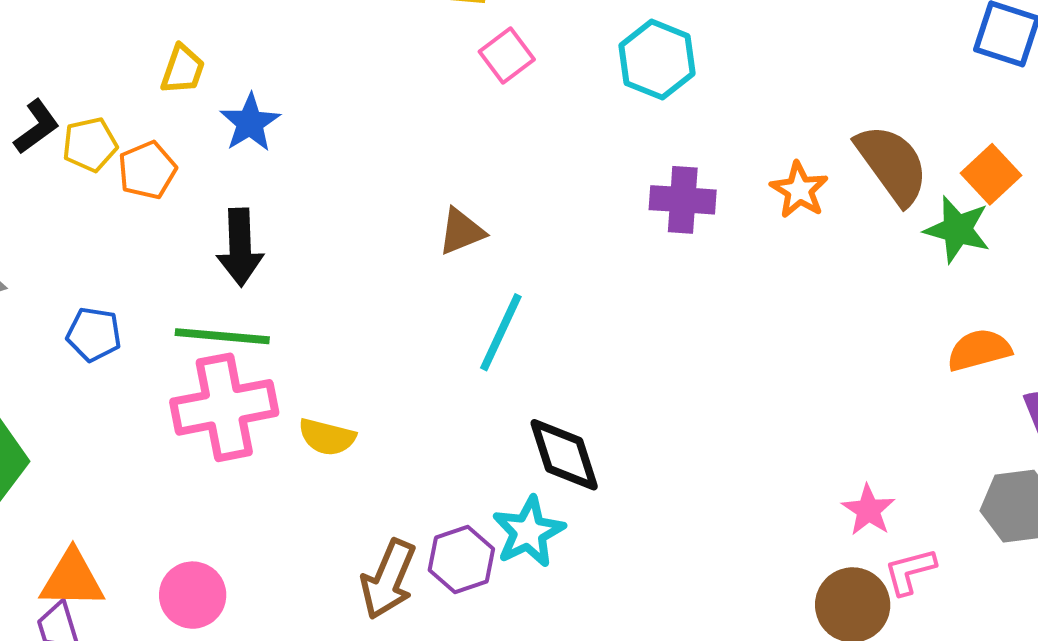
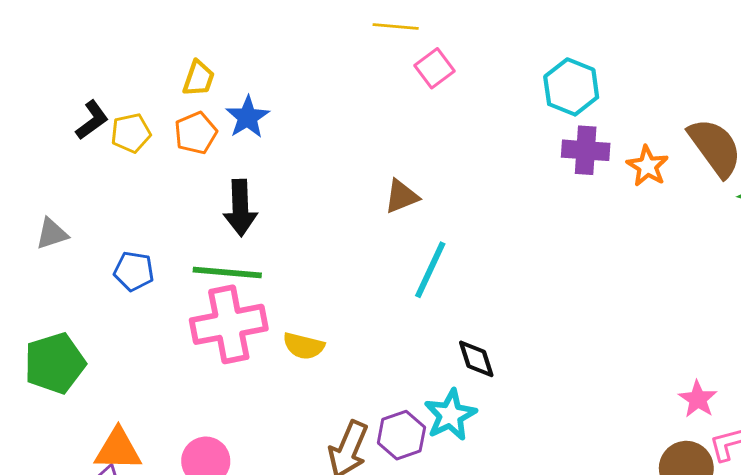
cyan hexagon: (657, 60) -> (571, 87), moved
orange pentagon: (147, 170) -> (196, 133), moved
purple cross: (683, 200) -> (586, 150), moved
black diamond: (564, 455) -> (476, 359), size x0.7

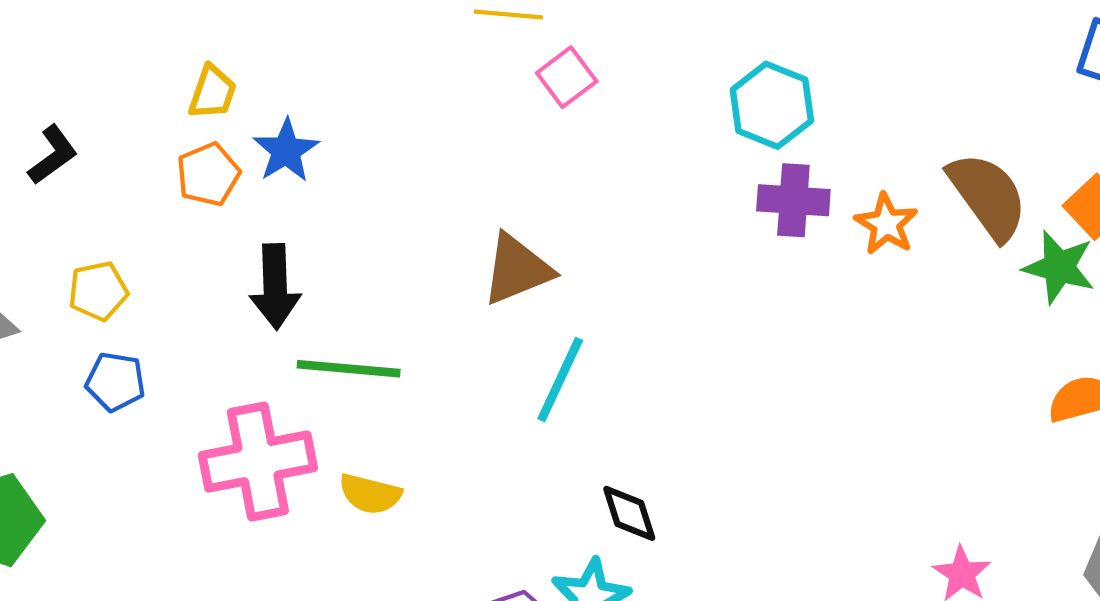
yellow pentagon: (131, 133) -> (98, 291), moved
brown triangle: (401, 196) -> (517, 269), size x1.4
green line: (227, 273) -> (349, 369), moved

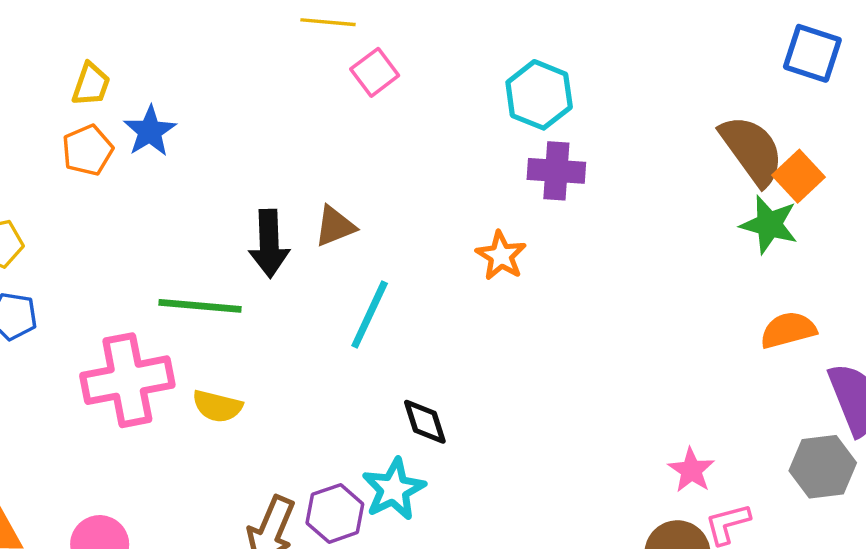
brown semicircle: (988, 196) -> (752, 150), moved
orange star: (886, 224) -> (501, 256), moved
brown triangle: (517, 269) -> (335, 226), size x0.7
black arrow: (275, 287) -> (269, 244), moved

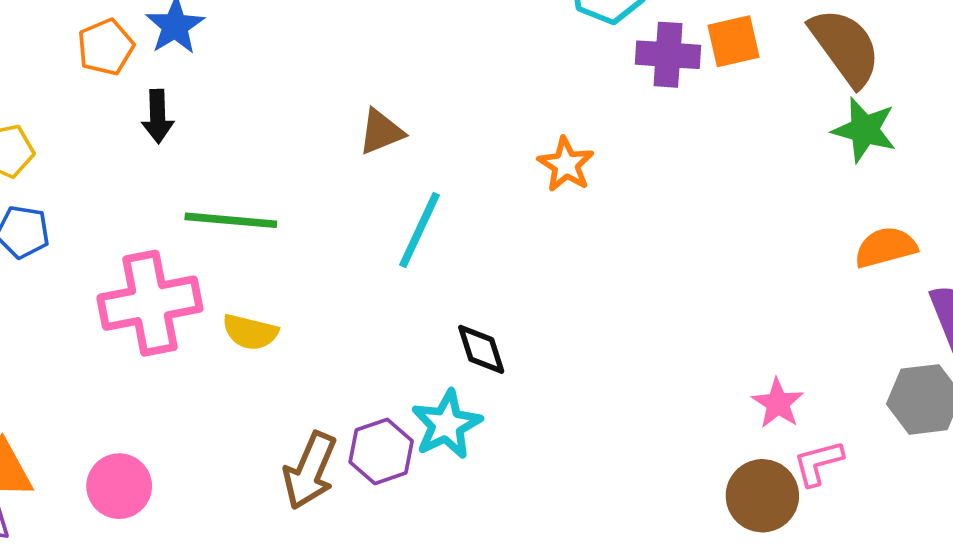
purple cross: (556, 171) -> (668, 55), moved
orange square: (799, 176) -> (733, 41), moved, turned 30
black arrow: (269, 244) -> (158, 116), moved, size x0.7

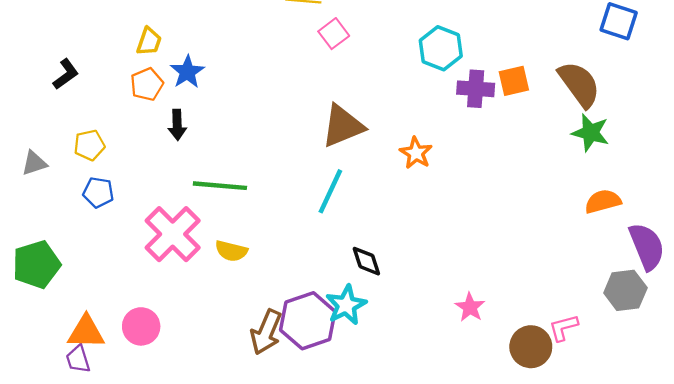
brown triangle: (381, 132) -> (343, 126), moved, size x1.6
pink cross: (150, 303) -> (173, 234), turned -34
pink star: (778, 403) -> (470, 307), moved
purple hexagon: (381, 451) -> (308, 321), size x1.5
pink circle: (119, 486) -> (141, 326), moved

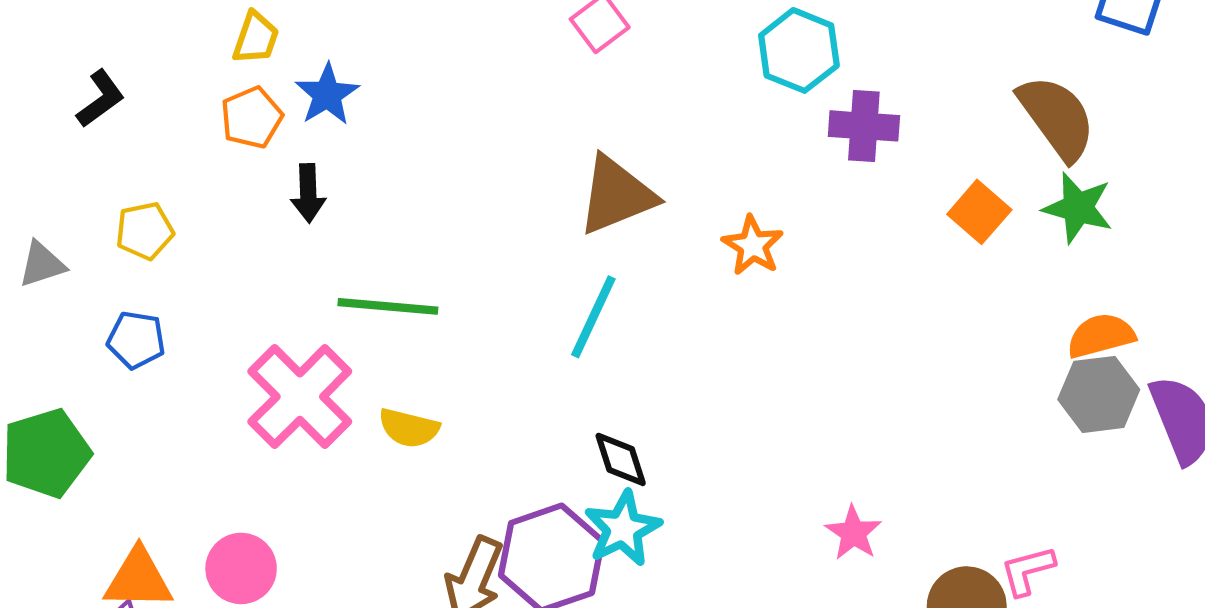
orange square: (514, 81) -> (979, 212), moved, turned -36
blue pentagon: (98, 192) -> (136, 340), moved
black diamond: (366, 261) -> (621, 459), moved
gray hexagon: (625, 290) -> (1099, 394), moved

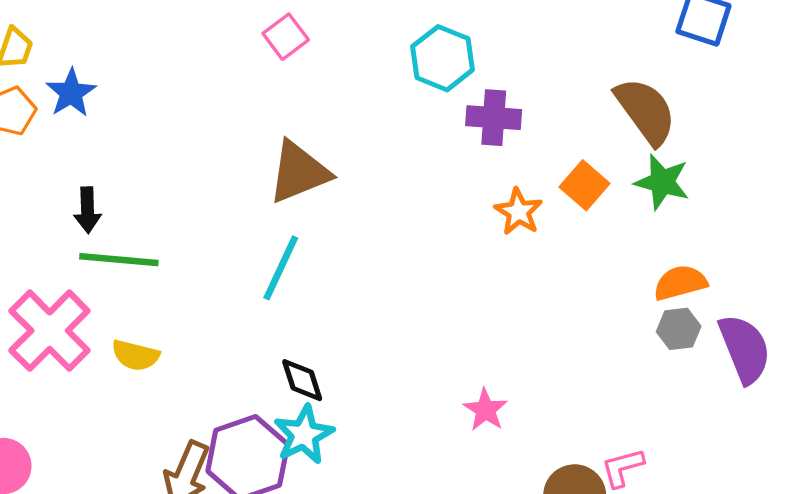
black arrow: (308, 193) -> (88, 210), moved
orange star: (753, 246) -> (518, 212), moved
gray hexagon: (1099, 394) -> (679, 329), size x0.7
pink star: (853, 533) -> (485, 410), moved

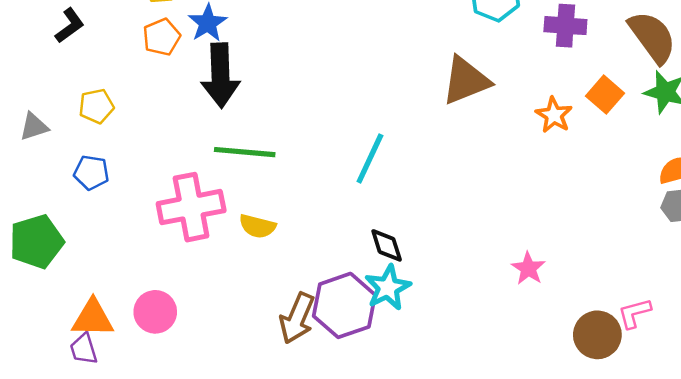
purple cross: (494, 118) -> (565, 26), moved
brown triangle: (299, 172) -> (466, 81), moved
black arrow: (88, 210) -> (220, 75), moved, size x1.8
pink cross: (50, 331) -> (191, 207), turned 34

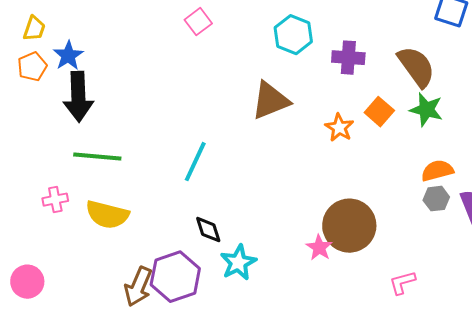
pink cross: (191, 207) -> (55, 200), size x0.5
yellow semicircle: (257, 226) -> (107, 215), size x1.5
cyan star: (388, 288) -> (238, 263), moved
brown circle: (597, 335) -> (349, 226), moved, size x1.4

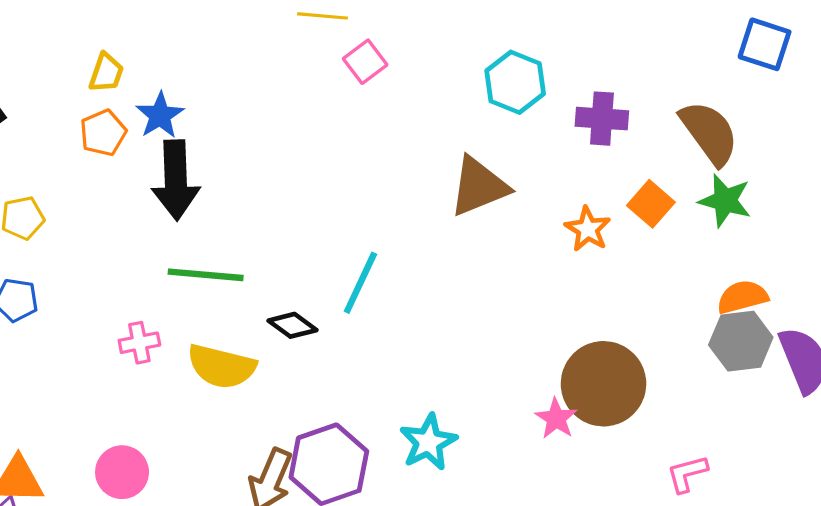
gray hexagon: (436, 199) -> (741, 341), size x1.5
black diamond: (208, 230) -> (293, 325), moved, turned -36
pink circle: (27, 282) -> (122, 472), moved

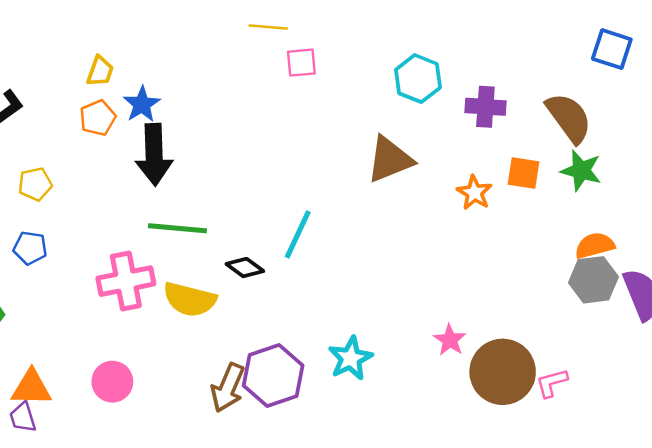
pink square: (365, 62) -> (301, 63), turned 32
orange square: (651, 204) -> (523, 173), turned -32
pink cross: (139, 343) -> (126, 281), size x1.8
brown circle: (603, 384) -> (503, 372), moved

